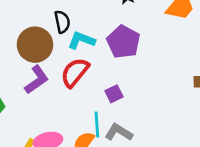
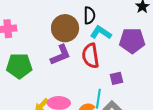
purple pentagon: (123, 42) -> (132, 41), turned 30
red semicircle: (75, 72) -> (90, 56), turned -60

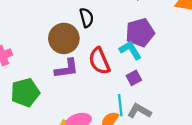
cyan L-shape: (101, 33) -> (130, 50), moved, turned 40
purple L-shape: (60, 55) -> (67, 69), turned 30

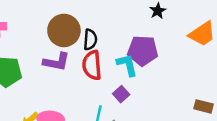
black semicircle: (87, 18) -> (90, 40), moved
purple square: (134, 78) -> (121, 94), turned -32

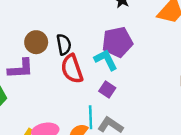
brown circle: (64, 30) -> (36, 42), size x0.7
purple L-shape: (56, 62) -> (21, 69), moved

